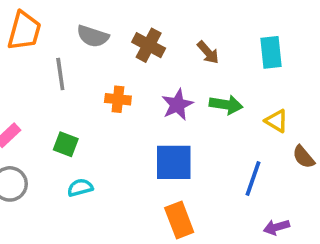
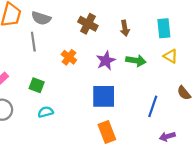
gray semicircle: (93, 36) -> (41, 18), moved
brown arrow: (208, 52) -> (125, 28), turned 32
orange cross: (118, 99) -> (69, 57), turned 32
yellow triangle: (276, 121) -> (171, 56), moved

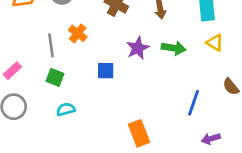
gray line: (33, 42) -> (51, 45), moved
orange cross: (69, 57) -> (78, 33), moved
blue square: (104, 96) -> (106, 71), moved, size x0.6

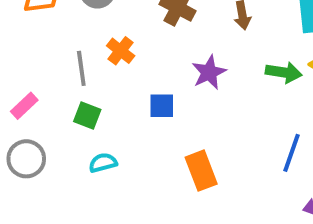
green arrow: (174, 48) -> (284, 72), moved
orange rectangle: (139, 133) -> (201, 171), moved

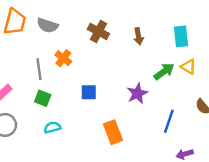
purple star: (209, 72) -> (137, 93), moved
green arrow: (284, 72) -> (164, 72), turned -45

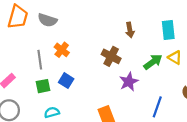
brown cross: (98, 32) -> (111, 56), moved
blue square: (89, 92) -> (66, 81), moved, turned 32
green square: (43, 98) -> (43, 86), turned -32

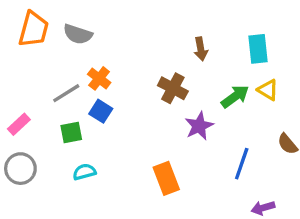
gray line: (40, 60) -> (66, 93), turned 66
blue square: (66, 81) -> (101, 111), moved

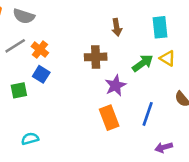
brown cross: (173, 88) -> (96, 57), turned -30
gray line: (66, 93) -> (15, 46), moved
cyan semicircle: (84, 172) -> (30, 139), moved
orange rectangle: (166, 178) -> (109, 118), moved

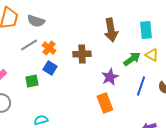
brown arrow: (117, 27) -> (111, 30), size x1.6
brown cross: (96, 57) -> (82, 54), moved
blue line: (148, 114) -> (141, 86), moved

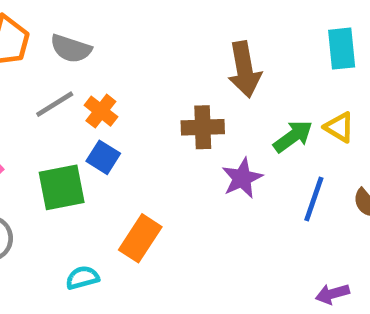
cyan rectangle: (146, 30) -> (342, 49), moved
brown cross: (82, 54) -> (203, 127), moved
green square: (32, 81) -> (62, 187), size x1.5
orange rectangle: (105, 103) -> (140, 238), moved, turned 54

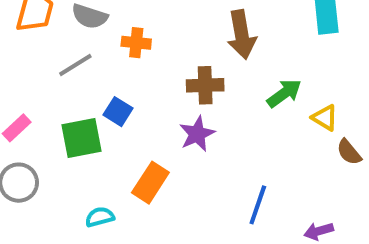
orange cross: (101, 111) -> (136, 43), moved, turned -32
yellow triangle: (339, 127) -> (325, 118), moved
purple star: (242, 178) -> (197, 134), moved
blue line: (314, 199) -> (258, 205), moved

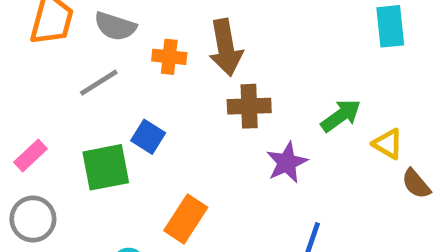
brown arrow: (242, 35) -> (226, 47), moved
purple star: (197, 134) -> (287, 163), moved

